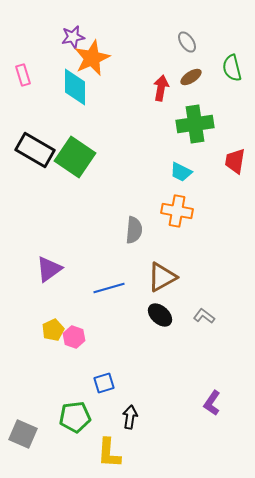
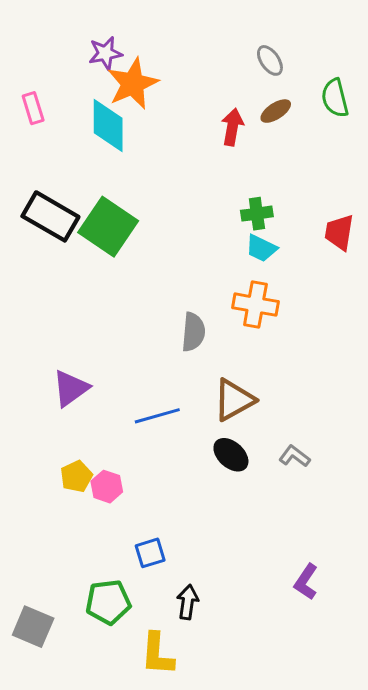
green cross: (195, 124) -> (257, 214), moved, size x0.6

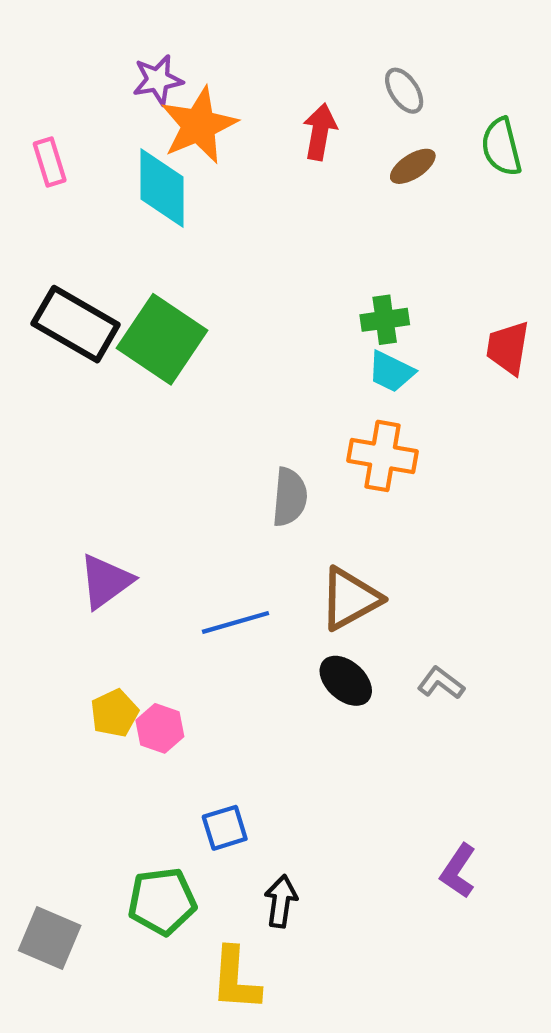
red arrow: (232, 127) -> (320, 132), moved

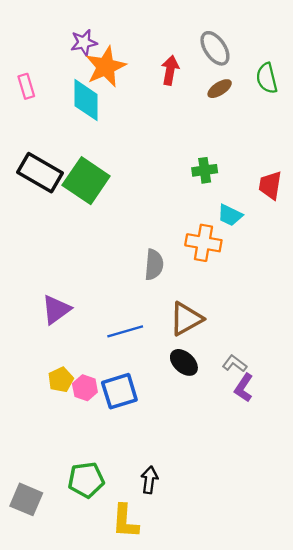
gray ellipse: (404, 91) -> (215, 48), size x1.4
cyan trapezoid: (391, 372) -> (230, 215), moved
blue square: (225, 828) -> (119, 391), moved, size x1.5
purple L-shape: (458, 871) -> (244, 388), moved

